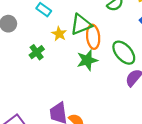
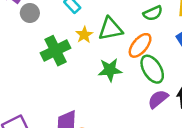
orange ellipse: (93, 37) -> (140, 45), moved, turned 35
green cross: (37, 52) -> (55, 51), size x1.6

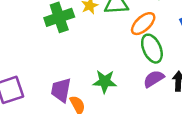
green star: (110, 70) -> (105, 82), moved

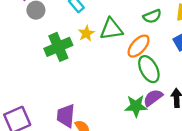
green star: (105, 82) -> (136, 106), moved

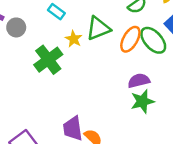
green ellipse: (149, 69) -> (153, 40), moved
purple semicircle: (153, 98) -> (139, 81), moved, turned 36

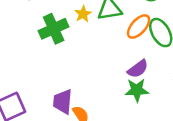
purple semicircle: (139, 81) -> (138, 69), turned 145

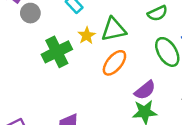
orange ellipse: (139, 27) -> (114, 63), moved

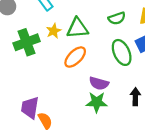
purple semicircle: (145, 90) -> (99, 83), turned 48

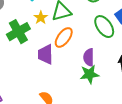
purple semicircle: (99, 83) -> (89, 57), turned 84
purple trapezoid: (30, 108) -> (45, 54), moved

